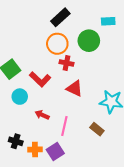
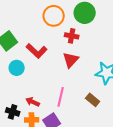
red cross: (66, 63) -> (72, 36), moved
red triangle: (75, 88) -> (71, 60), turned 48
red arrow: (42, 115) -> (33, 102), moved

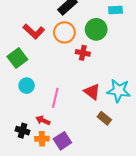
red L-shape: (37, 51) -> (34, 31), moved
red triangle: (71, 60) -> (92, 92), moved, turned -36
pink line: (61, 97) -> (55, 98), moved

